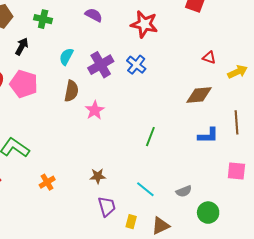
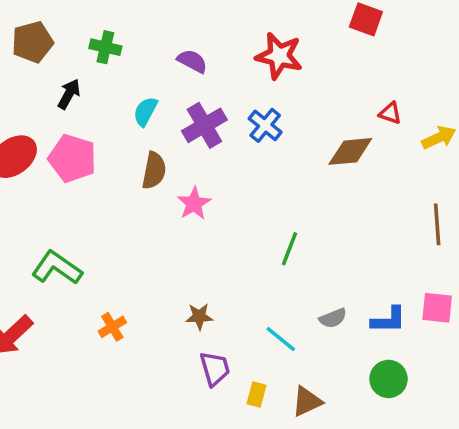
purple semicircle: (94, 15) -> (192, 61), moved
brown diamond: (199, 95) -> (350, 151), moved
blue L-shape: (208, 136) -> (389, 320), moved
gray semicircle: (184, 191) -> (333, 318), moved

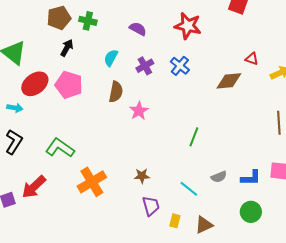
brown pentagon: (32, 42) -> (59, 18), moved
purple cross: (204, 125) -> (145, 66), size x0.7
orange cross: (112, 327) -> (92, 182), size x1.8

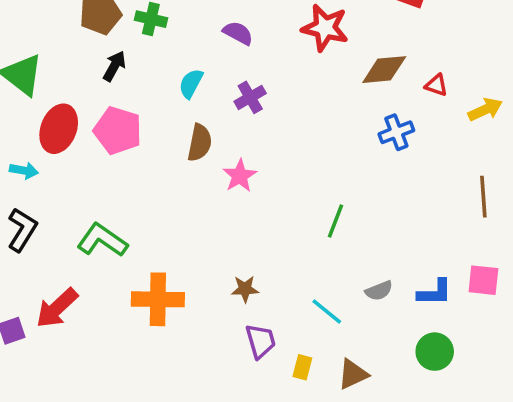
blue cross: (180, 66) -> (396, 132), moved, turned 30
brown diamond: (229, 81) -> (384, 70), moved
red ellipse: (35, 84) -> (59, 129), turned -32
orange cross: (92, 182) -> (158, 299), turned 32

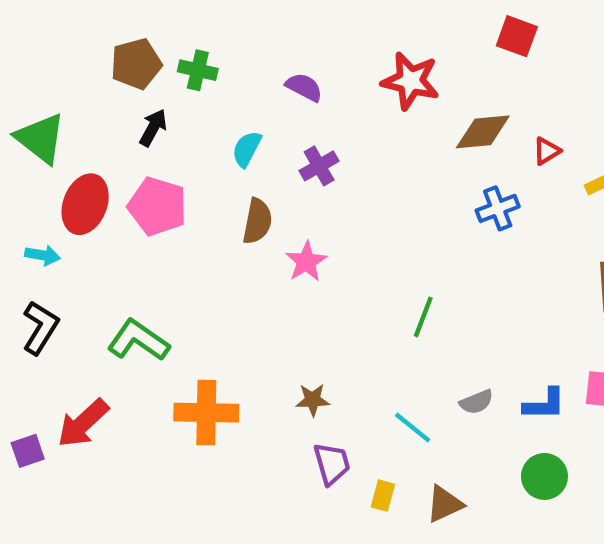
red triangle: (436, 85) -> (547, 151), turned -50

